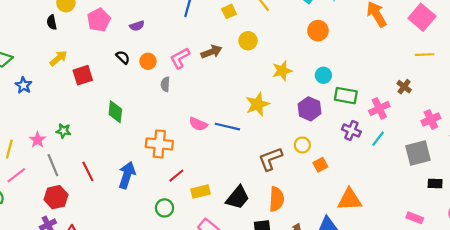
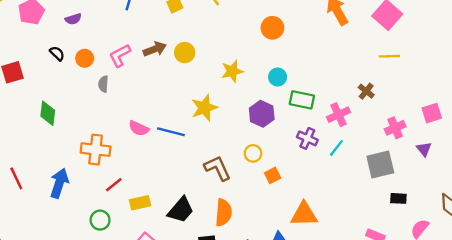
yellow circle: (248, 41) -> (185, 53), moved
brown L-shape: (270, 159) -> (218, 168), turned 85

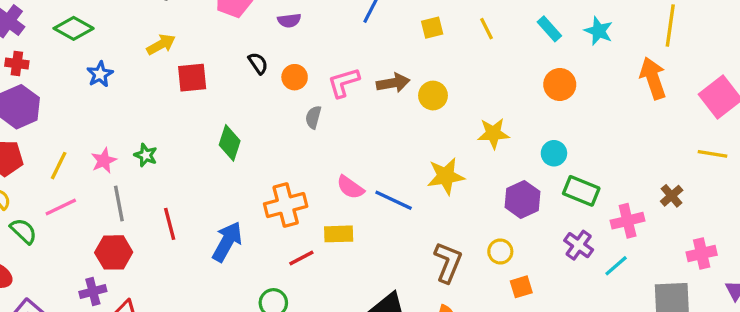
orange cross: (96, 150) -> (286, 205), turned -32
brown L-shape: (218, 168) -> (448, 262), turned 36
yellow rectangle: (140, 203) -> (339, 234), moved

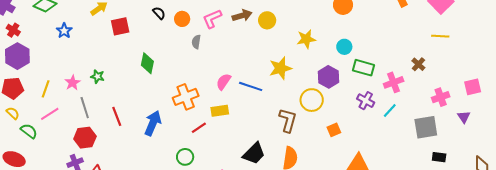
red cross: (17, 64) -> (13, 30), turned 32
pink semicircle: (350, 187) -> (224, 82), turned 96
yellow circle: (500, 251) -> (312, 100), moved, size x1.5

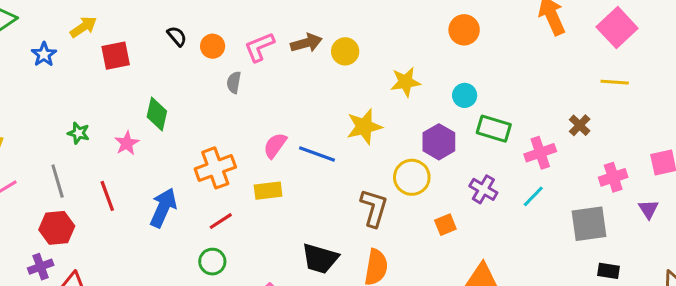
blue star: (64, 31) -> (44, 54), moved
pink star: (73, 83) -> (127, 143), moved
purple cross: (366, 101) -> (483, 189), moved
red line: (199, 128) -> (221, 221), moved
black trapezoid: (254, 153) -> (320, 259), turned 60

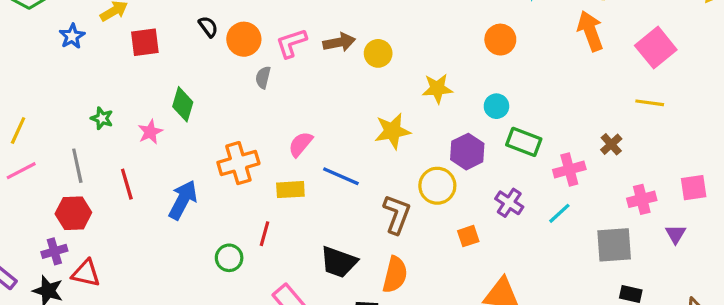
orange circle: (213, 46) -> (244, 39), size x1.4
blue line: (317, 154) -> (341, 176), moved
red line: (221, 221) -> (265, 234), moved, turned -45

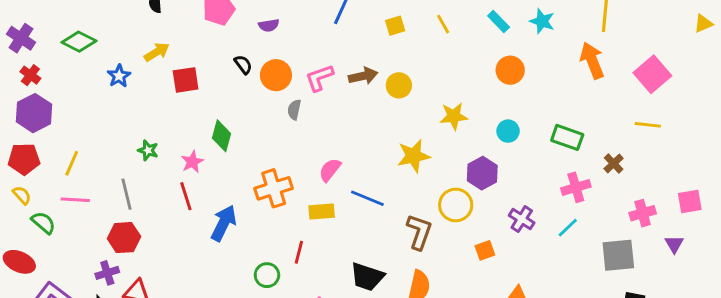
green rectangle: (524, 142) -> (567, 137), moved
pink line: (21, 171) -> (75, 200), turned 32
red line: (127, 184) -> (186, 196), moved

